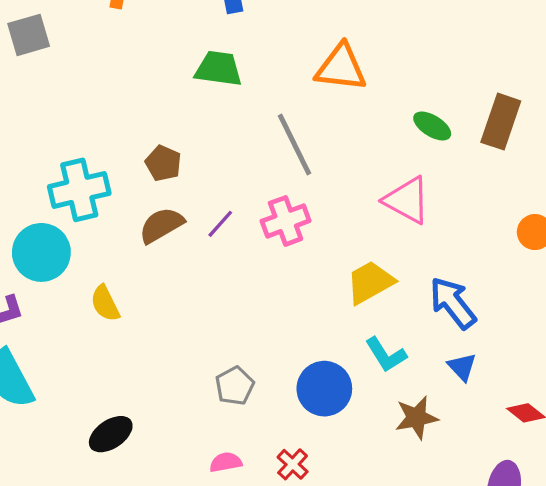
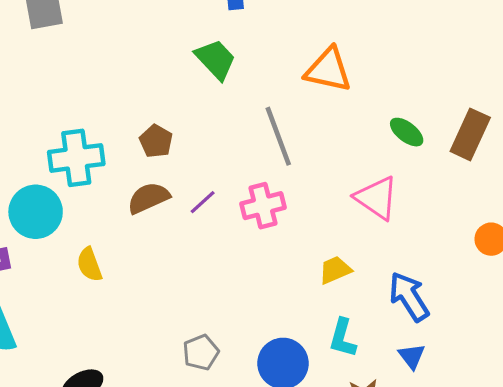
green trapezoid: (219, 69) -> (216, 59), turned 33
yellow trapezoid: (370, 282) -> (335, 270), size x0.7
cyan L-shape: (386, 355) -> (343, 338), turned 42

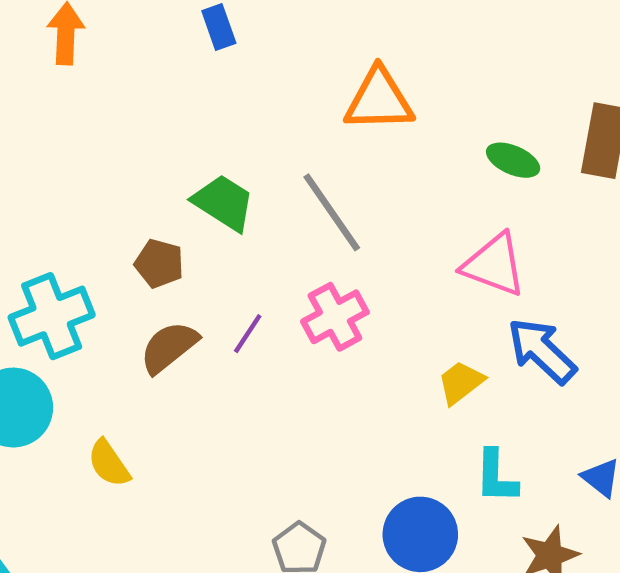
green trapezoid: (216, 59) -> (224, 203), moved
blue arrow: (409, 297) -> (542, 351), moved

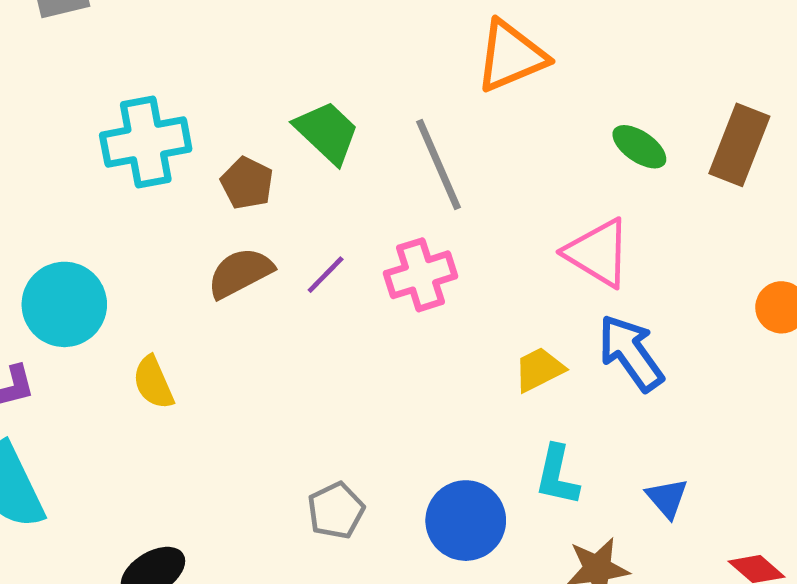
orange triangle: (379, 100) -> (511, 56), turned -32
cyan cross: (52, 316) -> (146, 142), moved

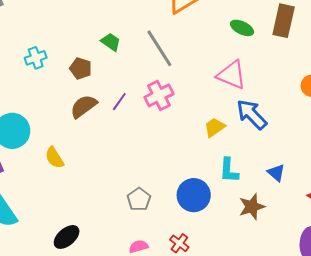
green trapezoid: (327, 132) -> (111, 42), size x0.7
cyan cross: (146, 142) -> (36, 58), size x0.6

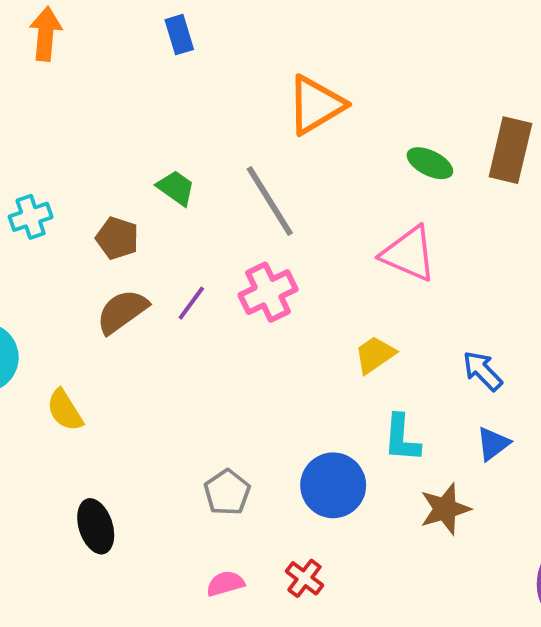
blue arrow: (252, 114) -> (482, 371), moved, size x0.7
blue triangle: (276, 173) -> (493, 444), turned 42
black ellipse: (67, 237) -> (96, 526), moved, turned -68

